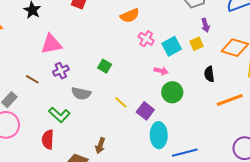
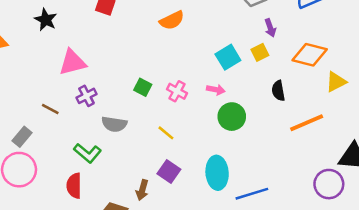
pink cross: (146, 39) -> (177, 91), moved
purple square: (145, 111) -> (169, 172), moved

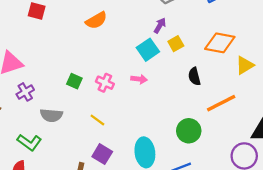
purple arrow: (270, 28) -> (160, 26), moved, turned -126
green circle: (232, 117) -> (189, 131), moved

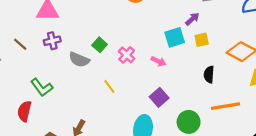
gray semicircle: (51, 115) -> (79, 60), moved
purple square: (102, 154) -> (159, 97), moved

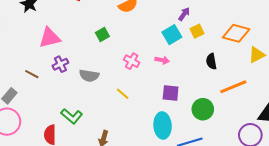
green square: (100, 45) -> (102, 34), moved, turned 32
green L-shape: (42, 87) -> (72, 116), moved
purple square: (159, 97) -> (171, 93), turned -30

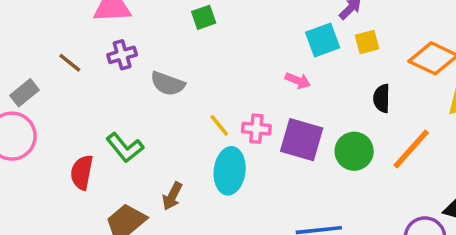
pink cross: (132, 61) -> (256, 129), moved, turned -35
orange line: (233, 87) -> (411, 149), turned -36
purple square: (171, 93) -> (302, 140), size x1.4
green circle: (203, 109) -> (354, 151), moved
cyan ellipse: (163, 125) -> (230, 171), moved

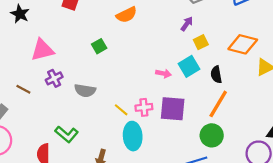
cyan square: (323, 40) -> (189, 66), moved
orange line: (411, 149) -> (218, 104), moved
green circle: (354, 151) -> (212, 135), moved

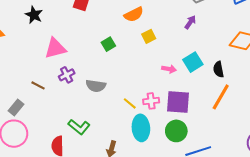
yellow square: (201, 42) -> (149, 36), moved
green circle: (212, 135) -> (176, 131), moved

